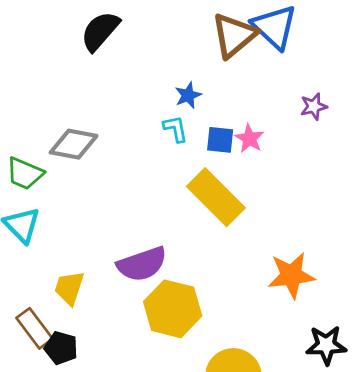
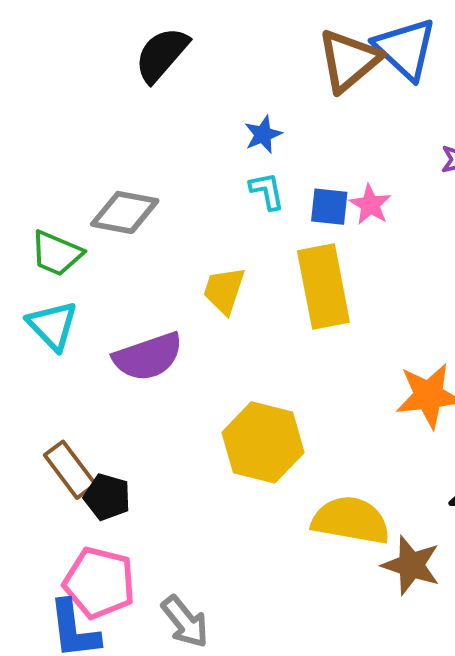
blue star: (188, 95) -> (263, 134), moved
yellow rectangle: (216, 197) -> (323, 286), turned 34
purple semicircle: (142, 264) -> (148, 357), moved
yellow trapezoid: (69, 288) -> (224, 290), moved

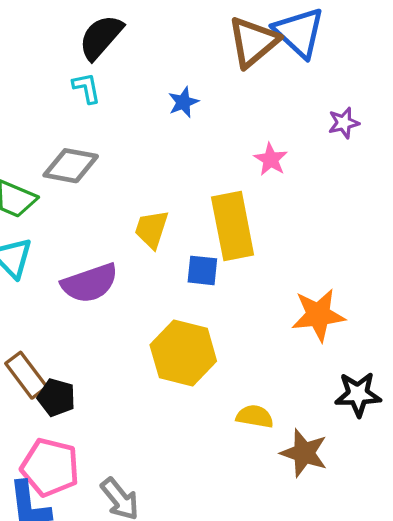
cyan L-shape: (267, 191) -> (87, 88), moved
blue square: (329, 207) -> (202, 270), moved
yellow semicircle: (351, 520) -> (255, 416), size x0.6

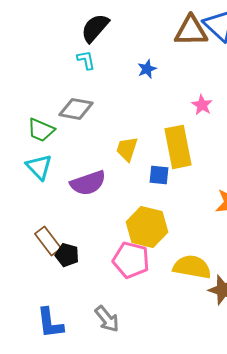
brown triangle: (253, 42) -> (191, 31), turned 39
yellow semicircle: (255, 416) -> (192, 267), size x1.6
pink pentagon: (50, 467) -> (131, 260), moved

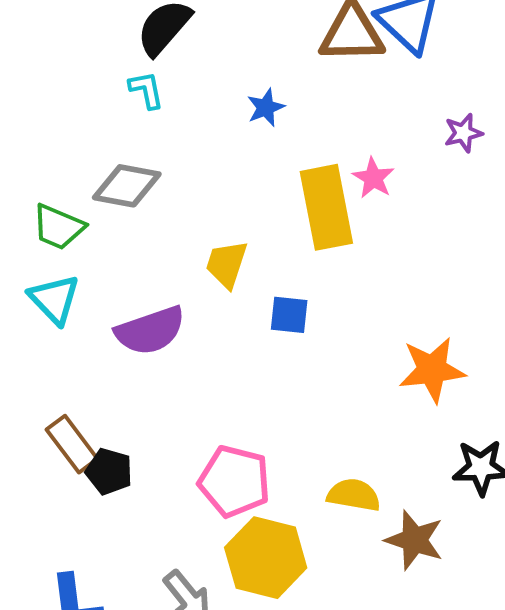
yellow rectangle: (178, 147) -> (326, 207), moved
yellow hexagon: (147, 227) -> (266, 558), moved
yellow semicircle: (192, 267) -> (354, 495), size x0.7

